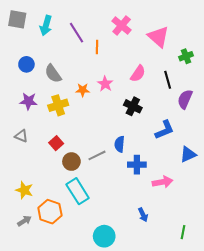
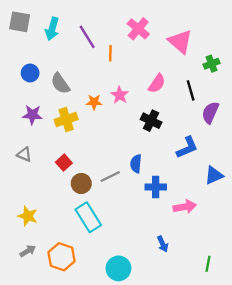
orange hexagon: (50, 212) -> (61, 257), moved

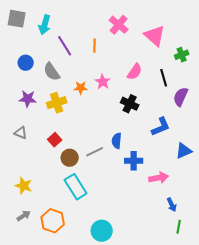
purple line: (87, 37) -> (65, 46), moved
blue arrow: (163, 244) -> (172, 205), moved

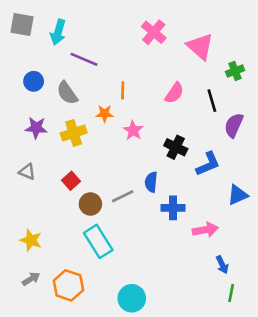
purple line: (65, 46) -> (84, 59), turned -35
orange line: (95, 46) -> (123, 90), moved
pink star: (103, 82) -> (133, 130), moved
black cross: (130, 104) -> (176, 147), moved

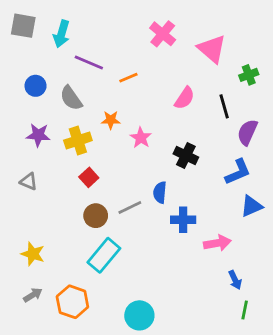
orange line: (123, 90) -> (128, 78), moved, turned 66
blue L-shape: (208, 164) -> (238, 172), moved
red square: (71, 181) -> (89, 177), moved
cyan rectangle: (98, 241) -> (104, 255), turned 72

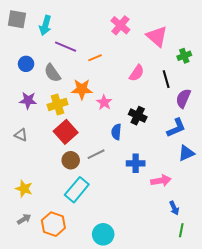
orange star: (111, 120) -> (82, 89), size x1.5
red square: (89, 177) -> (66, 132), size x1.6
blue semicircle: (160, 192) -> (116, 132), moved

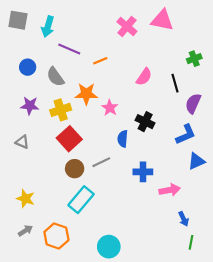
pink triangle: (157, 36) -> (162, 20), moved, turned -30

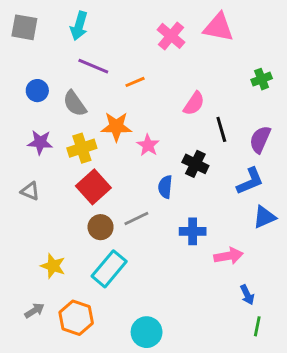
cyan arrow: (48, 27) -> (79, 26), moved
black line: (175, 83) -> (221, 129), moved
yellow star: (25, 199) -> (53, 266), moved

